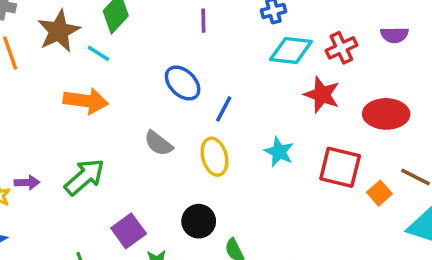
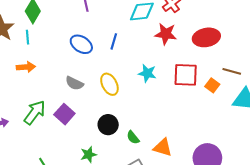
cyan line: (98, 53) -> (27, 37), turned 64
orange arrow: (86, 101) -> (26, 67), size x0.7
blue line: (224, 109) -> (114, 41), moved
purple square: (129, 231) -> (64, 114), moved

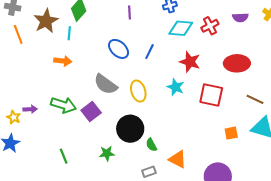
red star: (166, 34) -> (190, 62), moved
gray semicircle: (74, 83) -> (106, 84), size x1.4
orange square: (212, 85) -> (231, 133), moved, turned 32
green arrow: (35, 112) -> (63, 105), turned 60
black circle: (108, 125) -> (130, 129), size x1.4

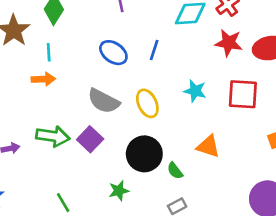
cyan line: (69, 33) -> (49, 52), moved
red star: (190, 62) -> (229, 43), moved
orange triangle: (178, 159) -> (208, 146), moved

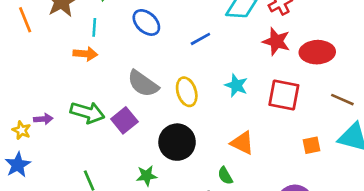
blue line: (154, 50) -> (200, 39), turned 36
blue ellipse: (113, 53) -> (146, 22), moved
green semicircle: (175, 171) -> (225, 176), moved

